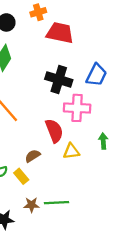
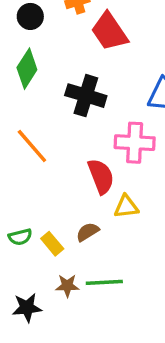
red trapezoid: (60, 33) -> (109, 32), turned -136
black cross: (59, 79) -> (86, 96), moved
brown semicircle: (33, 156) -> (88, 232), moved

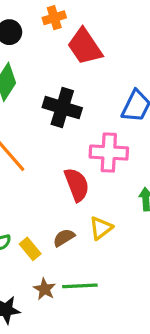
yellow triangle: (126, 207) -> (101, 228), moved, turned -30
brown star: (67, 286) -> (45, 289), turned 30

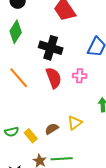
pink cross: (109, 153) -> (80, 76), size x0.6
red semicircle: (77, 185) -> (54, 78), moved

